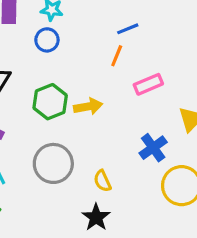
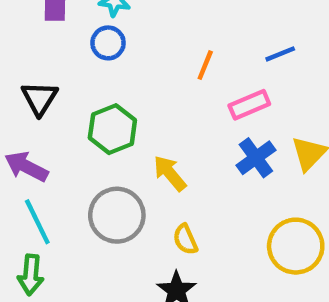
blue line: (128, 29) -> (280, 54), moved
yellow arrow: (88, 106) -> (170, 173), moved, turned -120
blue cross: (153, 148) -> (256, 158), moved

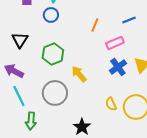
yellow semicircle: (185, 239) -> (111, 104), moved
green arrow: (31, 275) -> (31, 121), moved

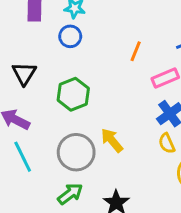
yellow arrow: (79, 74) -> (112, 140), moved
yellow semicircle: (111, 104) -> (167, 143), moved
green arrow: (31, 121) -> (70, 194), moved, turned -132

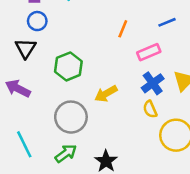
blue circle: (70, 36) -> (37, 21), moved
yellow arrow: (112, 140) -> (106, 94), moved, turned -80
cyan line: (23, 157) -> (24, 144), moved

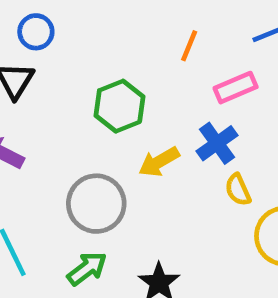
green hexagon: (68, 66) -> (119, 106), moved
blue cross: (153, 83) -> (217, 143), moved

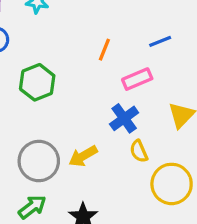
green hexagon: (119, 106) -> (37, 82), moved
yellow arrow: (159, 162) -> (83, 156), moved

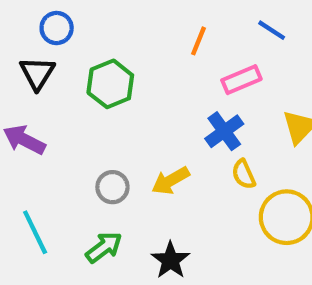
blue line: (160, 41) -> (272, 30), turned 55
gray circle: (39, 161) -> (112, 187), size x0.6

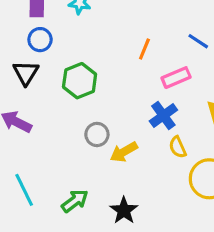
gray circle: (112, 187) -> (97, 134), moved

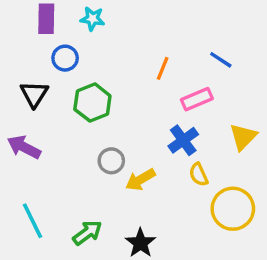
blue circle: (40, 40) -> (65, 58), moved

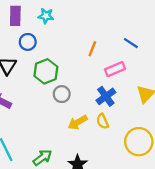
gray circle: (111, 161) -> (62, 94), moved
yellow semicircle: (199, 174) -> (103, 121), moved

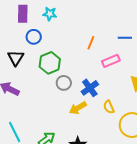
blue line: (131, 43) -> (125, 38), turned -32
blue cross: (106, 96) -> (90, 88), moved
yellow semicircle: (103, 121) -> (109, 107), moved

